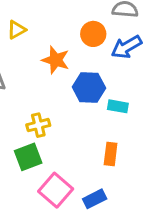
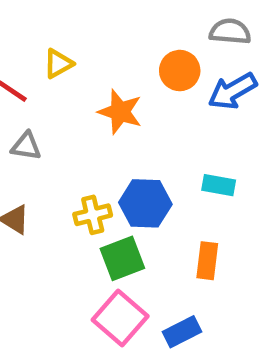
blue hexagon: (89, 87) -> (145, 203), moved
green square: (28, 157) -> (122, 258), moved

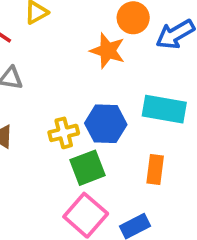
orange star: (120, 112) -> (108, 51), moved
cyan rectangle: (219, 185) -> (164, 109), size x1.6

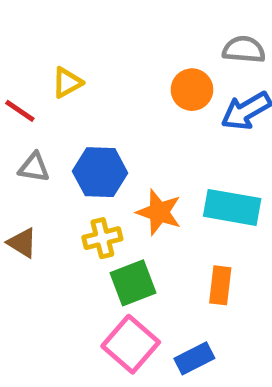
orange star: (108, 51) -> (159, 212), moved
blue hexagon: (106, 124) -> (100, 172), moved

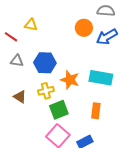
yellow triangle: (67, 83) -> (31, 25), turned 40
brown triangle: (22, 243) -> (20, 97), moved

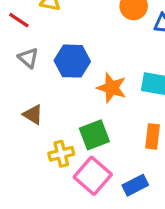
gray triangle: (17, 61) -> (28, 58), turned 32
yellow cross: (46, 91) -> (61, 154), moved

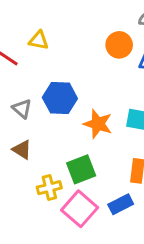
gray triangle: (28, 58) -> (22, 109), moved
blue rectangle: (135, 185) -> (121, 204), moved

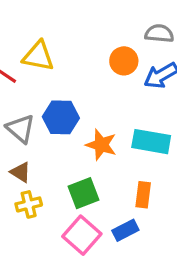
yellow triangle: (39, 40) -> (38, 56), size x1.5
gray triangle: (22, 109) -> (21, 129), size x1.4
yellow cross: (49, 188) -> (29, 204), moved

